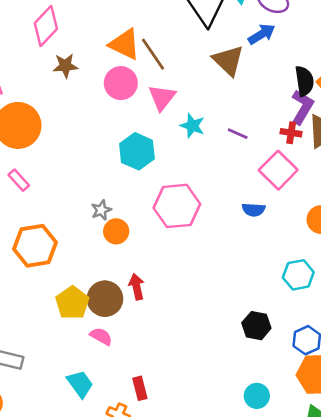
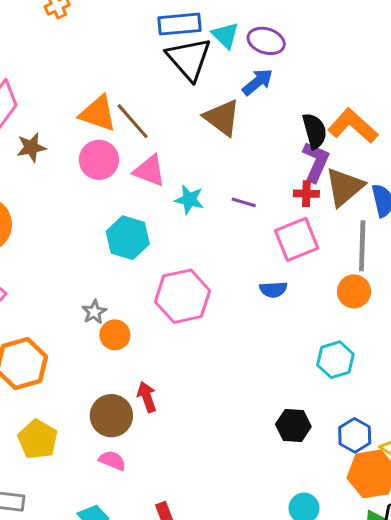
pink triangle: (162, 97) -> (149, 171), turned -40
pink square: (278, 170) -> (297, 239), turned 30
yellow pentagon: (72, 303) -> (38, 439), moved

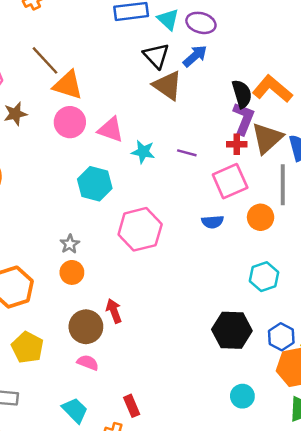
black triangle: (189, 59) -> (156, 56), moved, size x0.7
brown line: (133, 121) -> (45, 60), moved
orange circle: (354, 291) -> (261, 217), moved
orange circle: (115, 335) -> (72, 272), moved
black hexagon: (293, 425) -> (232, 330), size x1.4

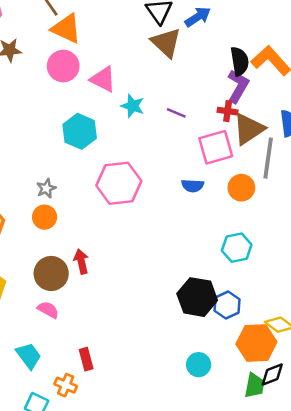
brown triangle: (267, 138) -> (249, 129), moved
blue hexagon: (281, 337) -> (227, 305), moved

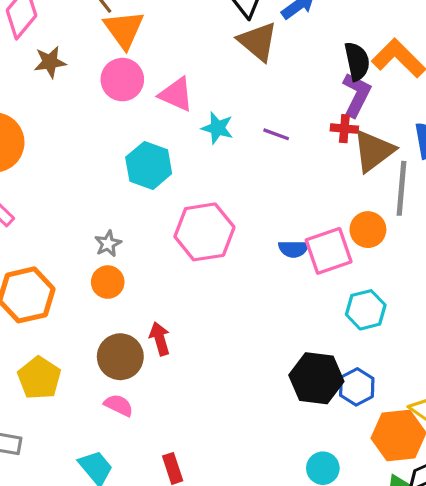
orange triangle: (66, 29) -> (124, 29), turned 32
pink square: (216, 147) -> (329, 251), moved
blue semicircle: (193, 186) -> (293, 249), moved

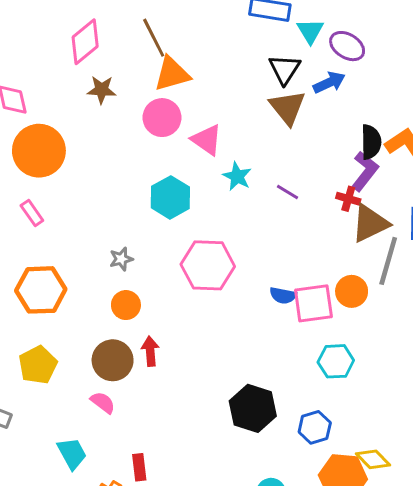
orange triangle: (124, 29) -> (172, 74), turned 39
orange circle: (108, 282) -> (126, 305), moved
black hexagon: (316, 378) -> (253, 408), moved

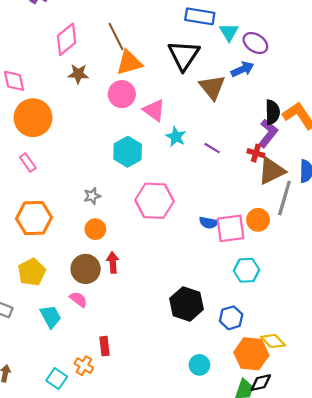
black triangle: (285, 69) -> (184, 55), moved, size x1.4
cyan trapezoid: (72, 453) -> (51, 317), moved

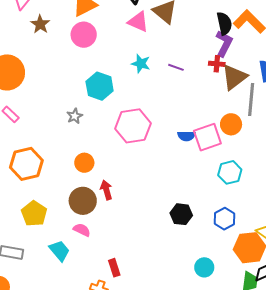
brown star: (78, 74) -> (40, 24), turned -30
pink triangle: (154, 110) -> (138, 22), moved
gray star: (92, 196) -> (75, 116), moved
black hexagon: (187, 304) -> (181, 214), size x0.7

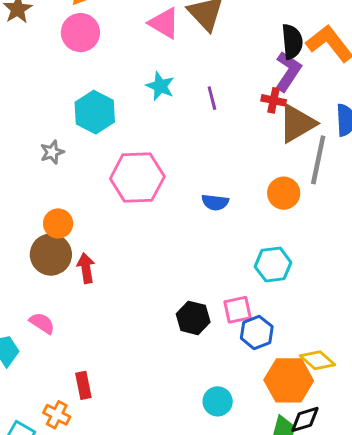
purple line: (176, 67) -> (212, 98), turned 49
pink square: (207, 137) -> (238, 310), moved, size x0.7
brown circle: (83, 201) -> (51, 255), moved

